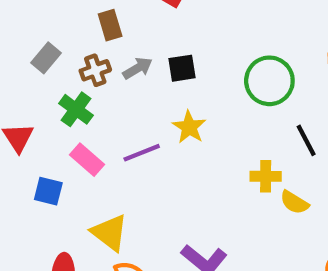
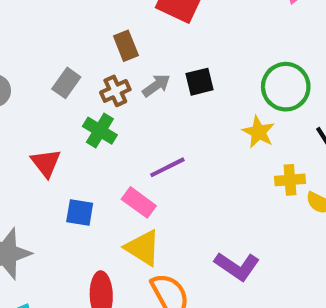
yellow star: (189, 127) -> (258, 132), moved
pink rectangle: (87, 160) -> (139, 202), moved

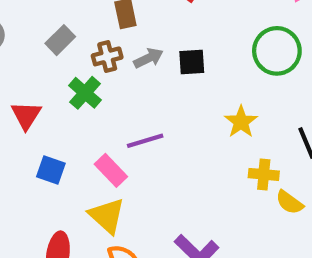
green circle: (286, 87) -> (277, 51), moved

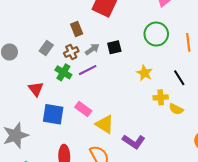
purple line: (145, 141) -> (88, 70), moved
blue square: (51, 170) -> (53, 114), size x1.5
yellow triangle: (107, 216) -> (105, 124), moved

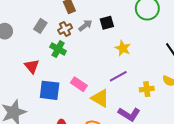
purple line: (88, 70) -> (118, 76), moved
yellow star: (145, 73) -> (123, 48), moved
yellow cross: (161, 97) -> (147, 89), moved

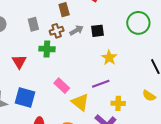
gray rectangle: (40, 26) -> (33, 24), turned -56
green cross: (58, 49) -> (47, 49), turned -35
yellow cross: (147, 89) -> (118, 103), moved
blue square: (50, 90) -> (25, 97), moved

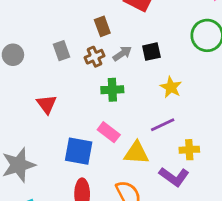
green cross: (47, 49) -> (112, 90), moved
blue square: (25, 97) -> (79, 151), moved
yellow triangle: (80, 102) -> (136, 153), turned -30

